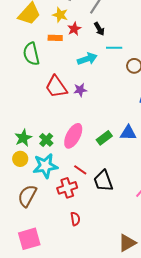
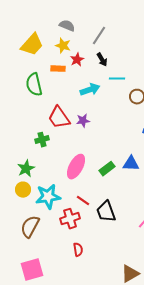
green cross: (46, 140) -> (42, 140), moved, turned 32

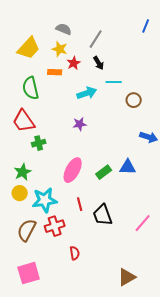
red trapezoid: (59, 118) -> (24, 121), moved
red line: (83, 201) -> (80, 204), turned 40
red cross: (70, 219) -> (55, 226), moved

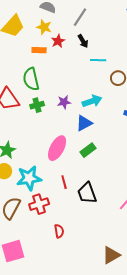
green semicircle: (31, 88) -> (31, 79), moved
cyan arrow: (87, 93) -> (92, 101), moved
green cross: (39, 143) -> (37, 105), moved
blue triangle: (128, 167) -> (84, 123), moved, turned -30

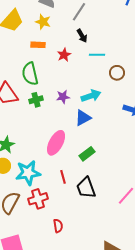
red star: (58, 41) -> (64, 55), moved
green rectangle: (88, 150) -> (87, 154), moved

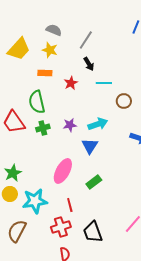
blue triangle: (83, 118) -> (90, 146), turned -30
black trapezoid: (86, 188) -> (93, 232), moved
red cross: (38, 199) -> (61, 227), moved

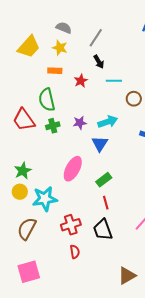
red line: (70, 205) -> (106, 203), moved

